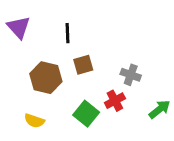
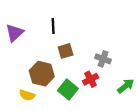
purple triangle: (19, 27) -> (15, 33), moved, turned 30
brown hexagon: (46, 78) -> (42, 74), moved

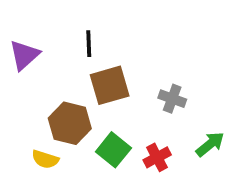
brown square: (66, 51) -> (110, 85), size x1.5
red cross: (91, 79) -> (157, 157), moved

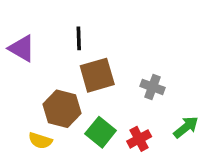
purple triangle: (24, 55) -> (22, 48), turned -48

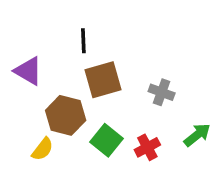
purple triangle: (22, 48) -> (28, 71), moved
yellow semicircle: (40, 141) -> (43, 149), turned -70

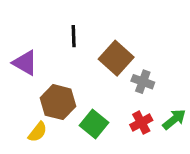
brown square: (103, 80) -> (116, 58), moved, turned -32
red cross: (147, 147) -> (141, 123), moved

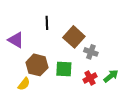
green square: (94, 124) -> (64, 69), moved, turned -36

